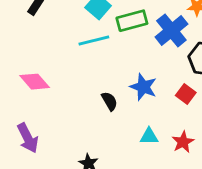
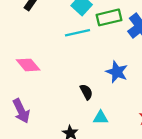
black semicircle: (110, 101) -> (86, 92), moved
cyan triangle: (149, 136) -> (101, 118), moved

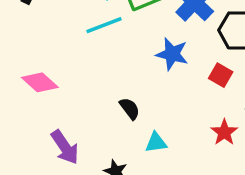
blue star: (117, 72) -> (172, 54), moved
purple arrow: (21, 111) -> (65, 147), moved

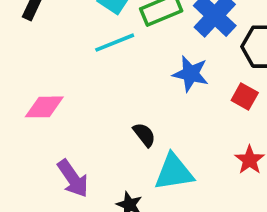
pink diamond: (40, 82) -> (44, 107), turned -42
cyan triangle: (156, 143) -> (174, 172), size x1.6

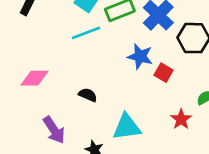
red square: (245, 96) -> (164, 73), moved
black semicircle: (144, 135) -> (88, 95), moved, turned -30

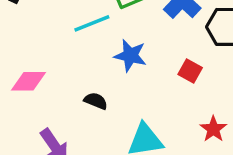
blue star: (140, 56) -> (130, 55), moved

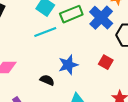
blue star: (130, 55) -> (68, 65), moved, turned -30

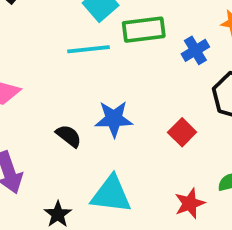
blue cross: (101, 18) -> (195, 50), size x0.6

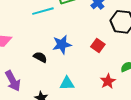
cyan triangle: (111, 194) -> (67, 83), size x0.7

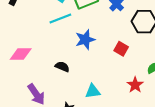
blue star: (62, 45) -> (85, 40), moved

